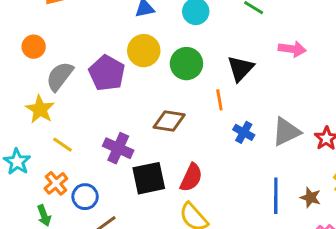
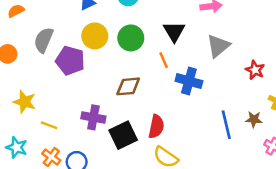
gray semicircle: (60, 76) -> (44, 40), moved
blue cross: (244, 132) -> (189, 81), size x1.5
gray triangle: (286, 132) -> (218, 46), moved

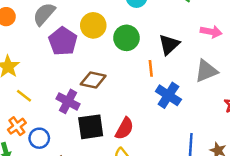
brown diamond: (128, 86) -> (93, 80), moved

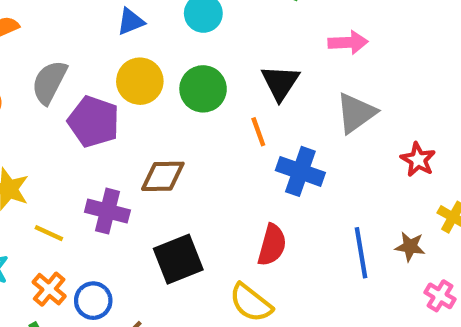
purple cross: (68, 101) -> (107, 211), moved
red semicircle: (124, 128) -> (272, 245), moved

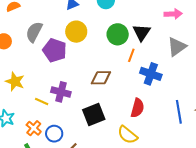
green circle: (203, 89) -> (118, 34), moved
orange line: (258, 132) -> (131, 55), turned 40
brown diamond: (163, 176) -> (101, 78), moved
yellow line: (49, 233) -> (42, 101), moved

